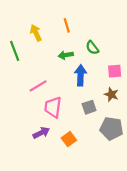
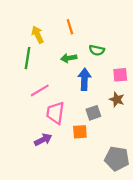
green semicircle: (92, 48) -> (97, 50), turned -40
green line: (15, 51) -> (27, 58), moved, turned 30
gray pentagon: (111, 128) -> (117, 159), moved
orange square: (69, 139) -> (80, 132), moved, turned 32

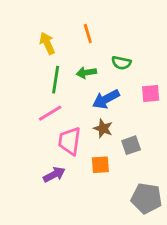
green line: (27, 58) -> (56, 80), moved
blue arrow: (84, 79) -> (106, 99), turned -120
brown star: (117, 99) -> (103, 128), moved
gray square: (93, 113) -> (131, 145), moved

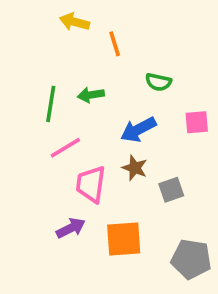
yellow arrow: (47, 43) -> (74, 22), moved, turned -50
green arrow: (86, 73) -> (91, 95), moved
green line: (56, 80) -> (51, 104), moved
orange square: (100, 165) -> (124, 239), moved, size x1.5

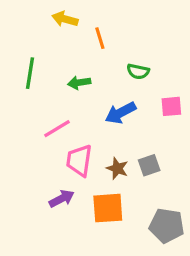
green line: (51, 104) -> (30, 73), moved
brown star: (135, 168) -> (117, 168), moved

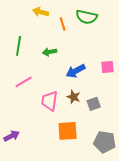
green semicircle: (138, 71) -> (87, 17), moved, size x1.5
pink line: (57, 129) -> (24, 82), moved
brown star: (117, 168) -> (74, 97), moved
purple arrow: (62, 199) -> (12, 136), moved

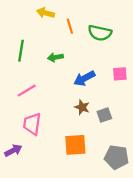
green semicircle: (87, 17) -> (100, 33), moved
pink trapezoid: (50, 101) -> (32, 124), moved

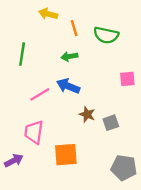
green arrow: (55, 57) -> (69, 56), moved
blue arrow: (84, 78) -> (68, 86), moved, turned 50
pink line: (27, 91) -> (40, 94), moved
orange square: (75, 145) -> (66, 155), moved

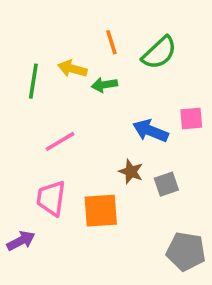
yellow arrow: (48, 14) -> (72, 69), moved
green semicircle: (106, 35) -> (159, 53), turned -55
blue arrow: (68, 86) -> (150, 131), moved
orange square: (66, 155) -> (101, 211), moved

